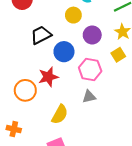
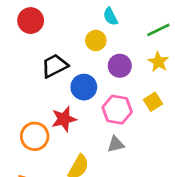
yellow square: (118, 55) -> (153, 102), moved

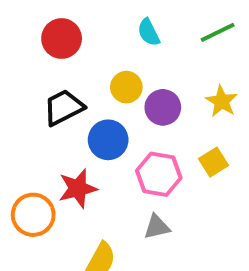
red circle: (31, 21) -> (62, 38), moved
green line: (158, 30) -> (218, 32), moved
yellow circle: (96, 40) -> (126, 87), moved

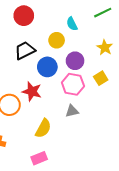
cyan semicircle: (149, 32) -> (72, 24), moved
purple circle: (163, 107) -> (75, 61), moved
red star: (78, 188) -> (32, 92), turned 30

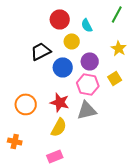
green line: (103, 13) -> (117, 14), turned -36
red circle: (24, 16) -> (60, 19), moved
red star: (32, 92) -> (60, 102), moved
gray triangle: (72, 111) -> (87, 110), size x1.5

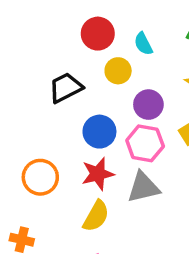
blue circle: (63, 67) -> (99, 132), moved
red star: (60, 102) -> (98, 174), turned -30

